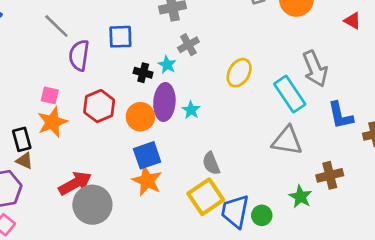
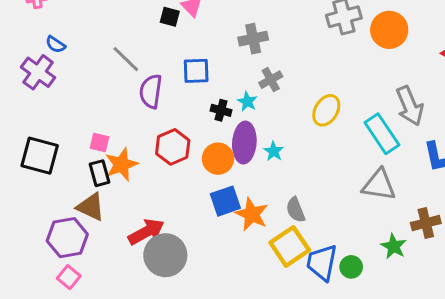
pink square: (50, 95) -> (100, 143), moved
black rectangle: (22, 139) -> (100, 173), moved
brown triangle: (24, 161) -> (91, 207), size x1.5
orange star: (147, 181) -> (252, 214), moved

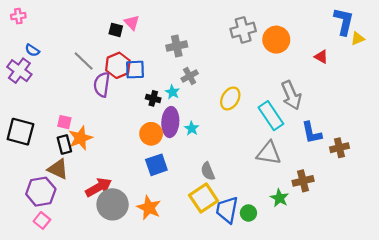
red hexagon: (173, 147) -> (118, 65), moved
orange star: (252, 214) -> (149, 208), moved

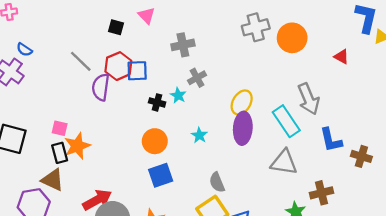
pink triangle: (132, 22) -> (147, 16), moved
purple ellipse: (170, 122) -> (243, 128), moved
brown cross: (339, 148) -> (361, 156), turned 30

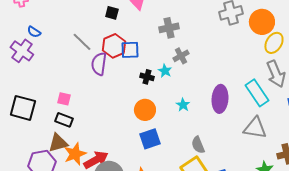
yellow ellipse: (242, 102) -> (274, 43), moved
orange star: (77, 146) -> (75, 154), moved
black rectangle: (60, 153) -> (64, 120), turned -54
brown triangle: (53, 180) -> (58, 143), turned -40

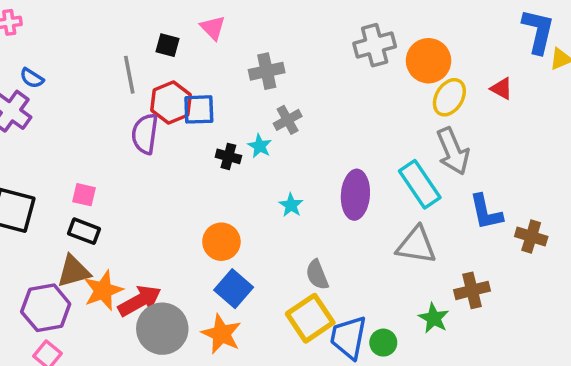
gray line: (82, 42) -> (129, 75), moved, turned 35
orange circle: (145, 110) -> (221, 242), moved
blue square: (150, 139) -> (234, 289), moved, turned -30

